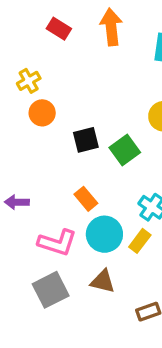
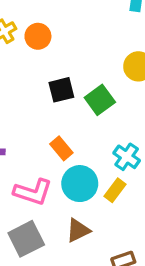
orange circle: (42, 113) -> (38, 36), moved
brown triangle: (103, 281) -> (78, 230), turned -40

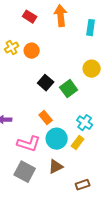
black square: (61, 90) -> (46, 83), turned -35
gray square: (26, 239) -> (25, 172), turned -35

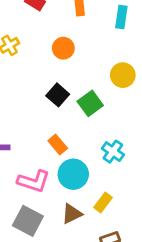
orange circle: (32, 51) -> (63, 48), moved
yellow rectangle: (78, 143) -> (103, 203), moved

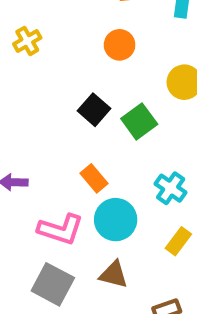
orange circle: (63, 48) -> (120, 45), moved
yellow rectangle: (103, 203) -> (178, 241), moved
brown triangle: (72, 214) -> (114, 275), turned 40

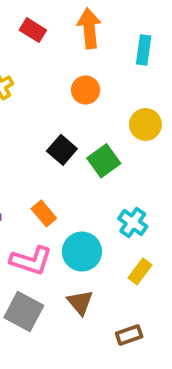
orange rectangle: (94, 178) -> (44, 213), moved
brown triangle: (114, 275) -> (80, 302), turned 36

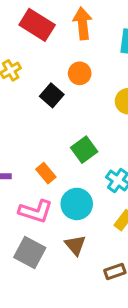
red rectangle: (33, 30) -> (37, 25), size x1.6
black square: (62, 150) -> (52, 95), moved
green square: (104, 161) -> (84, 150), moved

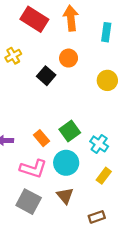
green square: (84, 150) -> (70, 131), moved

